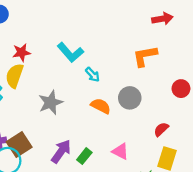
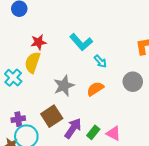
orange semicircle: (101, 106) -> (95, 89), moved, turned -60
brown square: (19, 144) -> (52, 116), moved
pink triangle: (120, 151) -> (114, 133), moved

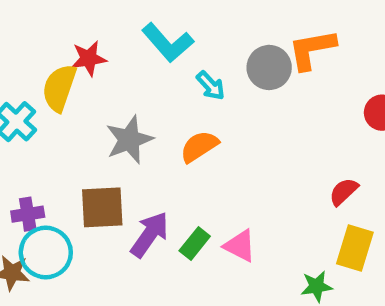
red star: (39, 42) -> (89, 58), moved
gray circle: (133, 82) -> (269, 67), moved
brown square: (52, 116) -> (102, 207), turned 30

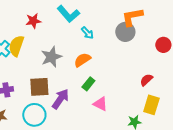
gray circle: (269, 67) -> (125, 32), moved
yellow semicircle: (59, 88) -> (16, 46), moved
green rectangle: (195, 243) -> (88, 84), moved
cyan circle: (46, 252) -> (34, 115), moved

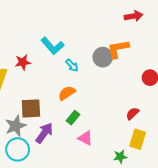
red star: (33, 21) -> (23, 62), moved
gray circle: (125, 32) -> (103, 57), moved
gray star: (51, 57) -> (16, 126), moved
brown square: (39, 87) -> (31, 108), moved

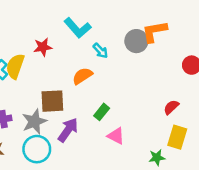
orange semicircle: (67, 93) -> (82, 76), moved

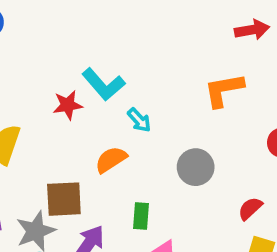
gray circle: (136, 41) -> (196, 167), moved
red star: (43, 47) -> (68, 105), moved
green rectangle: (102, 112) -> (141, 216), turned -35

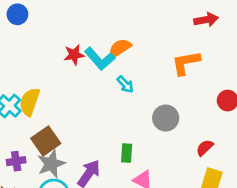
red star: (68, 105) -> (74, 55), moved
orange semicircle: (111, 160) -> (120, 48), moved
brown square: (64, 199) -> (46, 141), moved, turned -32

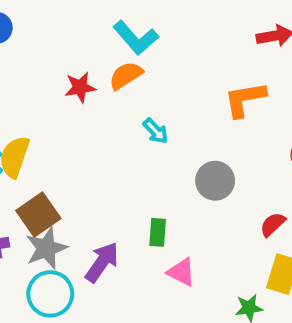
orange semicircle: (120, 48) -> (126, 75), moved
cyan L-shape: (100, 59) -> (136, 38), moved

